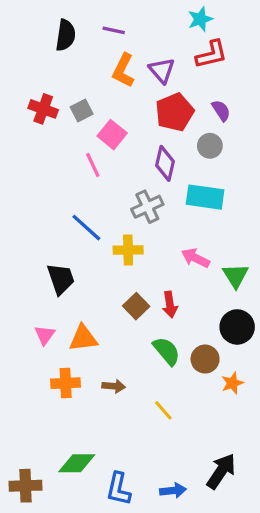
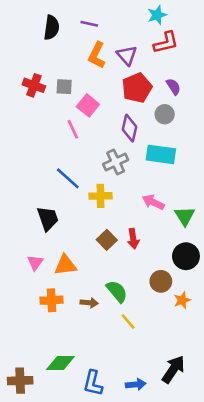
gray square: (82, 111) -> (64, 87), turned 30
green semicircle: (167, 351) -> (117, 291), moved

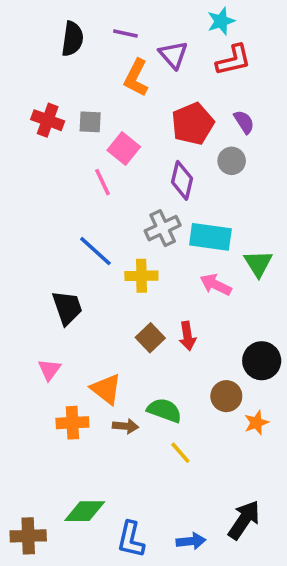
purple triangle: (127, 55) -> (173, 55), moved
cyan rectangle: (161, 154) -> (210, 237), moved
green triangle: (185, 216) -> (258, 263), moved
orange triangle: (65, 265) -> (106, 389), moved, turned 45
green semicircle: (117, 291) -> (164, 410), turned -30

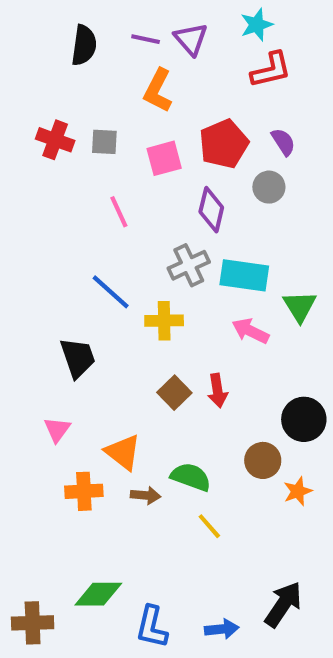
purple triangle: (173, 55) -> (191, 39), moved
pink square: (124, 148) -> (164, 158), moved, turned 36

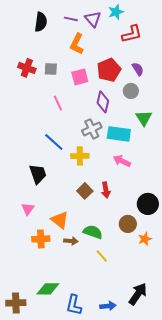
cyan star: (257, 25) -> (116, 12), moved
green triangle: (300, 306) -> (144, 118), moved

